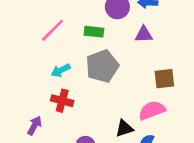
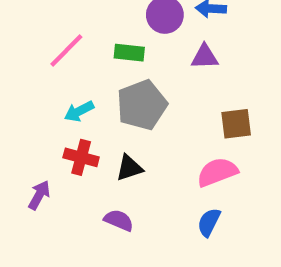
black triangle: (124, 128) -> (129, 168), moved

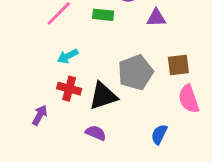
gray pentagon: (142, 105) -> (136, 72), moved
black triangle: (129, 168) -> (103, 96), size x1.5
pink semicircle: (217, 172) -> (189, 99), moved, turned -88

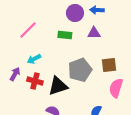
green rectangle: (103, 15) -> (65, 35), moved
pink semicircle: (189, 99) -> (116, 88), turned 36
purple arrow: (40, 115) -> (15, 74), moved

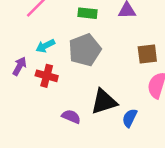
gray pentagon: (80, 70) -> (85, 50), moved
black triangle: (58, 86) -> (104, 102), moved

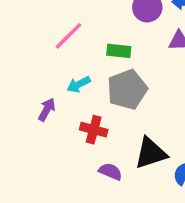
green rectangle: (87, 13) -> (119, 51), moved
red cross: (47, 76) -> (94, 130), moved

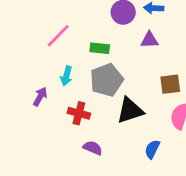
cyan arrow: (79, 84) -> (66, 76), turned -48
black triangle: (151, 153) -> (130, 110), moved

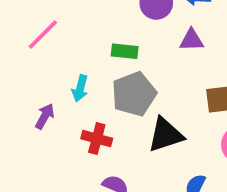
pink line: (58, 36) -> (43, 35), moved

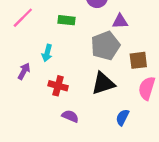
green rectangle: (125, 51) -> (67, 20), moved
gray pentagon: (134, 94) -> (105, 46), moved

